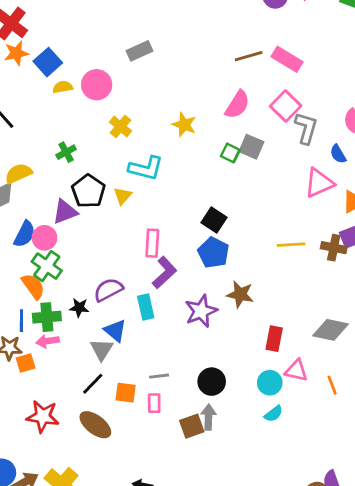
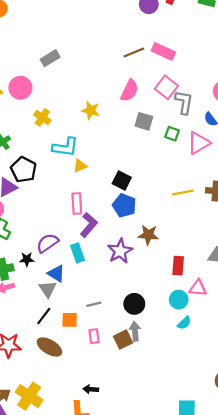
green square: (230, 153) -> (172, 134), moved
yellow triangle: (123, 196) -> (80, 166), moved, turned 32
pink rectangle: (154, 403) -> (94, 336), moved

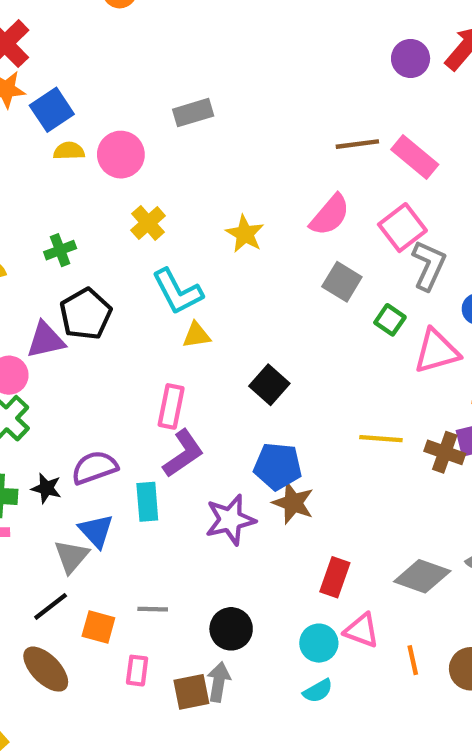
cyan L-shape: (65, 147) -> (177, 292), turned 40
blue pentagon: (124, 205) -> (278, 466), moved, turned -30

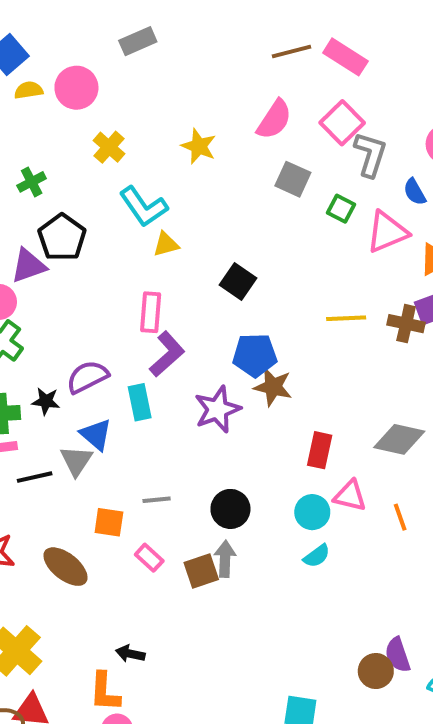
black line: (51, 606) -> (35, 477), moved, turned 32
pink rectangle: (137, 671) -> (149, 558), turned -48

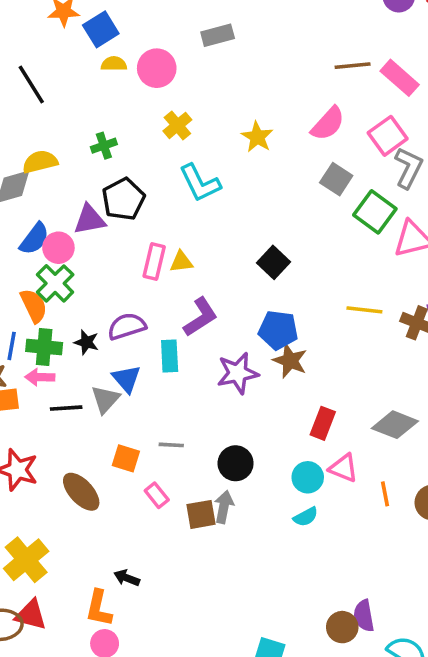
green square: (341, 209) -> (375, 212), size x1.6
yellow triangle: (166, 244) -> (181, 262), moved
pink rectangle: (151, 312) -> (154, 261), moved

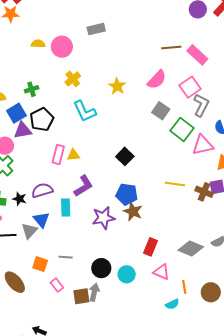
blue square: (101, 29) -> (16, 113), moved
cyan circle: (308, 477) -> (127, 274), moved
cyan semicircle: (306, 517) -> (172, 304), moved

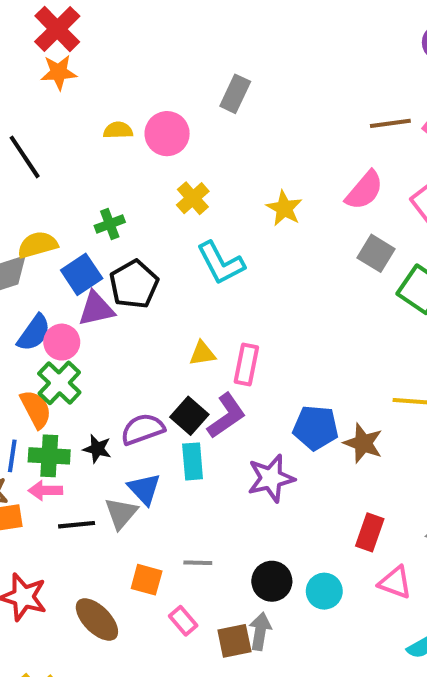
gray rectangle: (96, 29) -> (235, 94), turned -48
pink rectangle: (58, 155) -> (246, 365), moved
black square: (125, 156) -> (189, 416), moved
brown star: (133, 211) -> (363, 443), moved

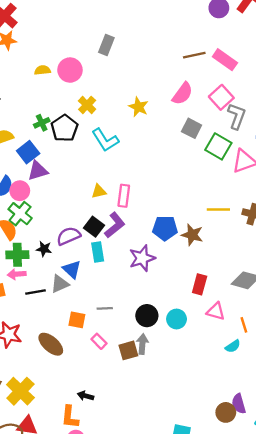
black pentagon: (134, 284) -> (64, 128), moved
gray triangle: (121, 513) -> (60, 284), turned 30

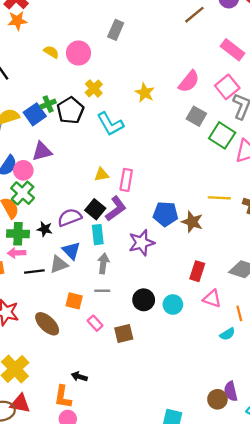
brown line: (194, 55) -> (194, 15), moved, turned -30
yellow semicircle: (42, 70) -> (51, 52), turned 35
blue square: (28, 152) -> (35, 114), moved
gray arrow: (142, 344) -> (103, 263), moved

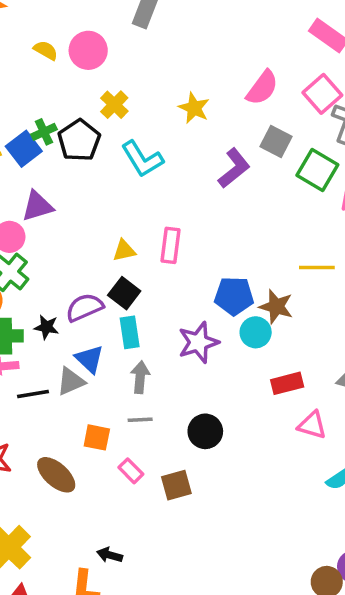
yellow triangle: (102, 174) -> (124, 251), moved
purple L-shape: (116, 209) -> (234, 168), moved
red rectangle: (197, 271) -> (287, 383), turned 60
cyan circle: (173, 305) -> (256, 332), moved

